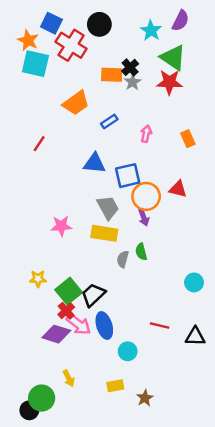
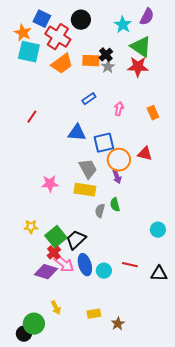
orange trapezoid: (76, 103) -> (62, 64), moved
cyan circle: (128, 351) -> (104, 271), moved

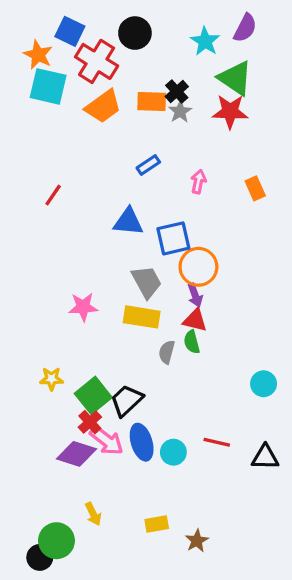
red triangle: (145, 154) -> (195, 320), moved

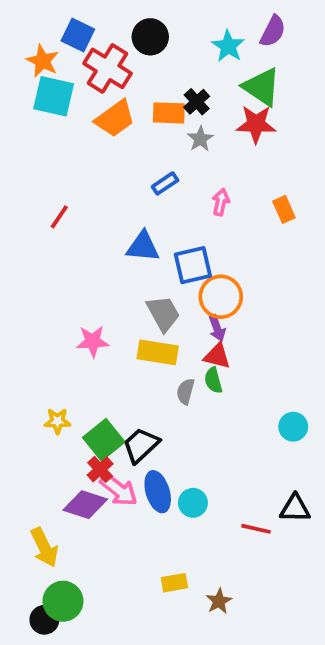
gray star: (180, 112) -> (200, 139), moved
red line: (217, 442) -> (256, 529), moved
yellow arrow: (93, 514) -> (44, 547), moved, size x1.5

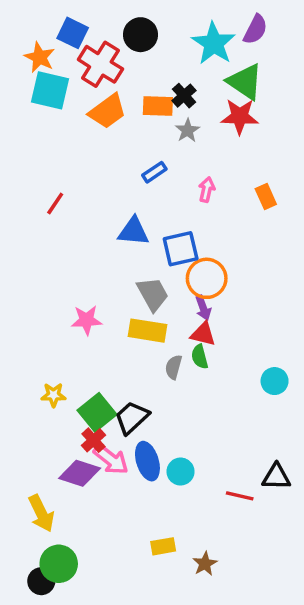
cyan star: (228, 46) -> (214, 43), size x1.4
cyan circle: (293, 427) -> (275, 381), moved

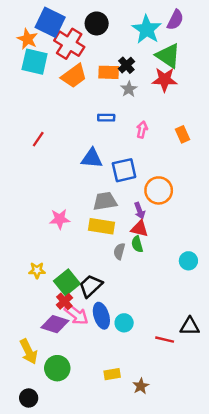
blue square: (73, 33) -> (50, 22), size x1.4
blue rectangle: (154, 172) -> (106, 118), turned 35
orange circle: (207, 278) -> (159, 190), moved
gray trapezoid: (153, 294) -> (105, 201), turned -70
green circle: (59, 564) -> (57, 368), moved

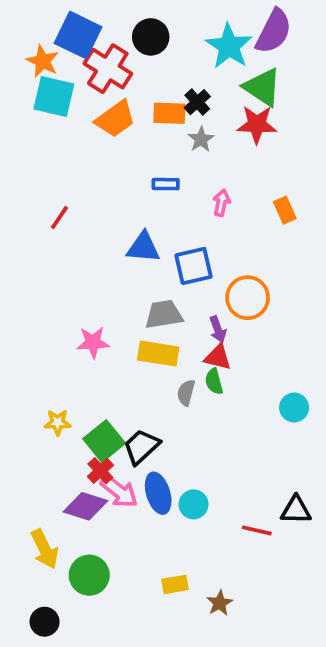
purple semicircle: (175, 20) -> (274, 31), size x1.4

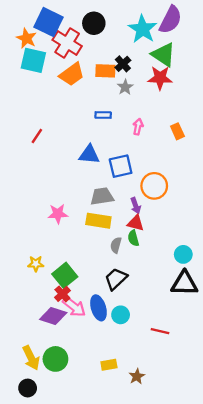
black trapezoid: (141, 447) -> (116, 279), moved
black triangle: (296, 510) -> (184, 283), moved, size x1.4
yellow arrow: (45, 549) -> (31, 358), moved

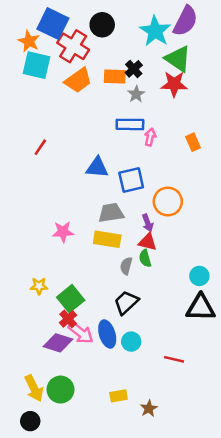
blue rectangle: (103, 115) -> (130, 124), moved, size x1.5

